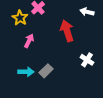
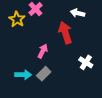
white arrow: (87, 12) -> (78, 13), moved
pink arrow: (29, 41) -> (43, 51), moved

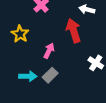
yellow star: (17, 19) -> (20, 34), moved

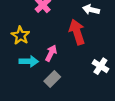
cyan arrow: (28, 76) -> (29, 61), moved

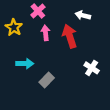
yellow star: (20, 35) -> (14, 27), moved
pink arrow: (51, 53) -> (46, 33), moved, turned -32

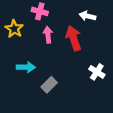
pink cross: (38, 11) -> (40, 11), turned -32

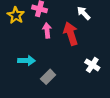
white arrow: (88, 16) -> (84, 13), turned 32
yellow star: (14, 29) -> (16, 15), moved

